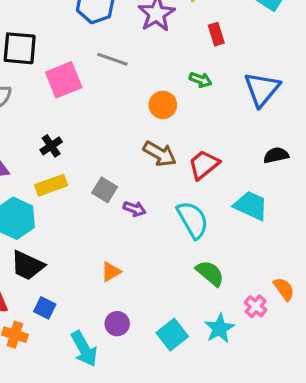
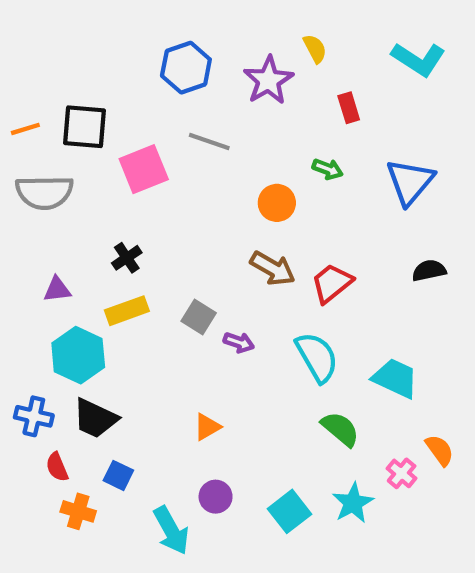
cyan trapezoid: (251, 206) -> (395, 378), moved

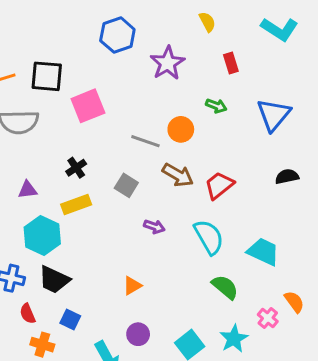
purple star: (268, 80) -> (168, 63), moved
gray line: (209, 142) -> (145, 141), moved
gray square: (199, 317) -> (126, 185), moved

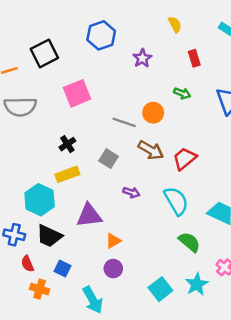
purple star: (168, 63) -> (142, 58), size x0.7
black square: (47, 76) -> (44, 53), moved, turned -32
purple triangle: (28, 190) -> (89, 215), moved, size x1.6
purple circle: (138, 334) -> (113, 269), moved

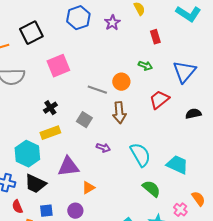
purple star: (142, 58) -> (112, 23), moved
brown arrow: (151, 150) -> (119, 113), turned 55
red trapezoid: (185, 159) -> (159, 100), moved
blue square: (63, 269) -> (46, 211), turned -32
purple circle: (113, 269) -> (75, 211), moved

